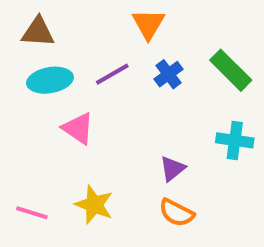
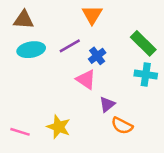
blue cross: (168, 74) -> (97, 56), moved
pink triangle: (78, 128) -> (86, 80), moved
cyan cross: (235, 140) -> (146, 75), moved
orange semicircle: (177, 213) -> (122, 126), moved

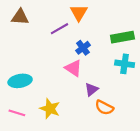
green rectangle: (143, 43) -> (122, 37), turned -55
purple line: (70, 46) -> (60, 29), moved
cyan ellipse: (31, 50) -> (20, 81), moved

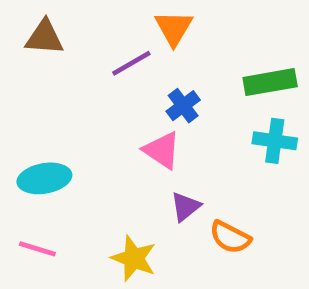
purple triangle: (91, 89) -> (185, 207), moved
yellow star: (50, 109) -> (134, 258), moved

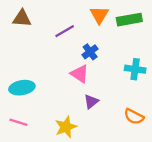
orange triangle: (174, 28) -> (99, 15), moved
green rectangle: (270, 82) -> (129, 20), moved
orange semicircle: (230, 237) -> (134, 117), moved
yellow star: (134, 258) -> (66, 127), turned 30

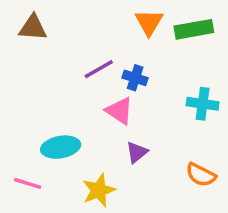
purple line: (65, 31) -> (99, 69), moved
blue cross: (90, 52) -> (135, 78), turned -35
cyan ellipse: (22, 88) -> (61, 147), moved

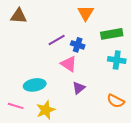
green rectangle: (194, 29) -> (112, 34), moved
yellow star: (99, 190) -> (46, 110), moved

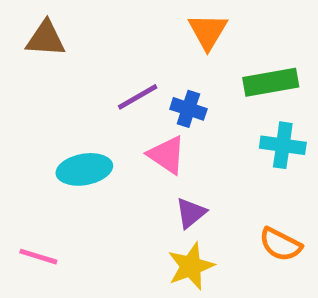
cyan ellipse: (35, 85) -> (84, 169), moved
yellow star: (46, 110) -> (191, 266), moved

